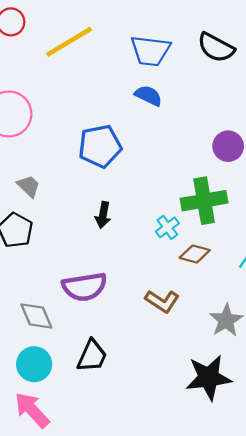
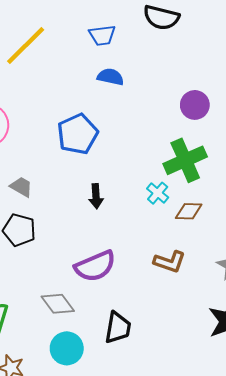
blue trapezoid: (150, 51) -> (102, 35), size x0.7

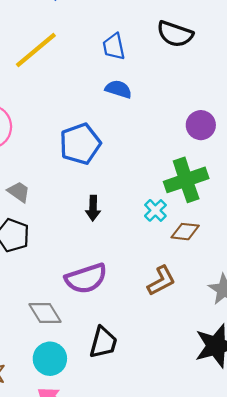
blue trapezoid: (102, 35) -> (114, 47), turned 80
brown L-shape: (170, 262) -> (161, 281), turned -52

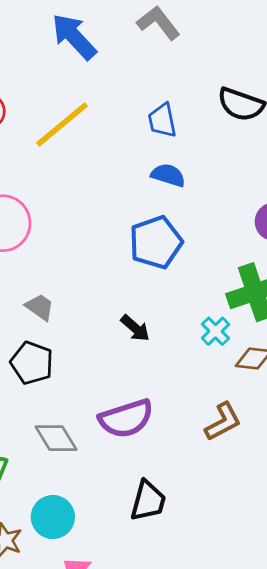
blue pentagon: (80, 144) -> (156, 242), moved
black arrow: (93, 208) -> (135, 328), turned -50
gray diamond: (45, 313) -> (56, 438), moved
cyan circle: (50, 359) -> (53, 517), moved

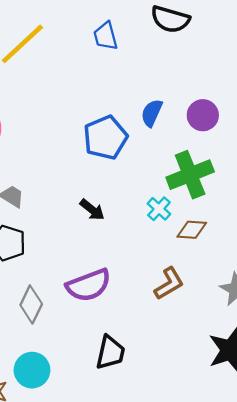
blue semicircle: (168, 175) -> (152, 113), moved, turned -80
gray diamond: (56, 438) -> (31, 304), turned 60

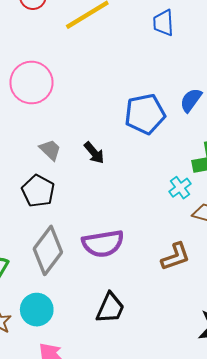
black arrow: (92, 210) -> (94, 153), moved
gray diamond: (31, 304) -> (48, 250), size x1.4

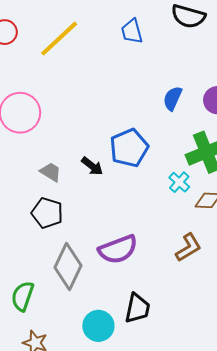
blue pentagon: (145, 114) -> (129, 148), moved
cyan circle: (37, 310) -> (98, 326), moved

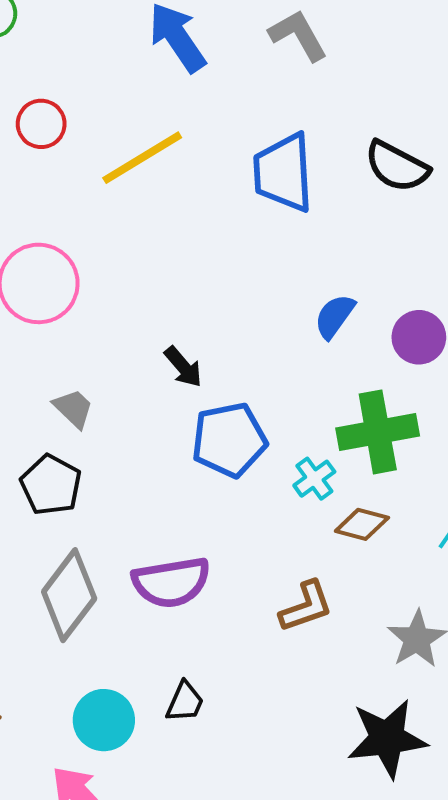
blue trapezoid: (132, 31) -> (283, 173), size x1.6
blue pentagon: (129, 148) -> (229, 440), moved
black arrow: (92, 166) -> (183, 367), moved
black trapezoid: (137, 308) -> (185, 702), size x0.7

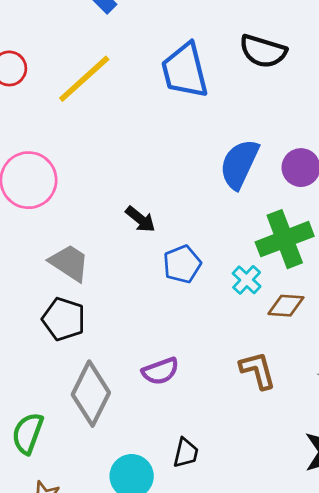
blue semicircle: (335, 316) -> (239, 164), size x1.5
gray trapezoid: (73, 408) -> (69, 263), size x1.4
blue pentagon: (229, 440) -> (182, 264), size x0.7
purple semicircle: (171, 582) -> (160, 371), size x0.7
brown L-shape: (306, 607) -> (258, 370), turned -75

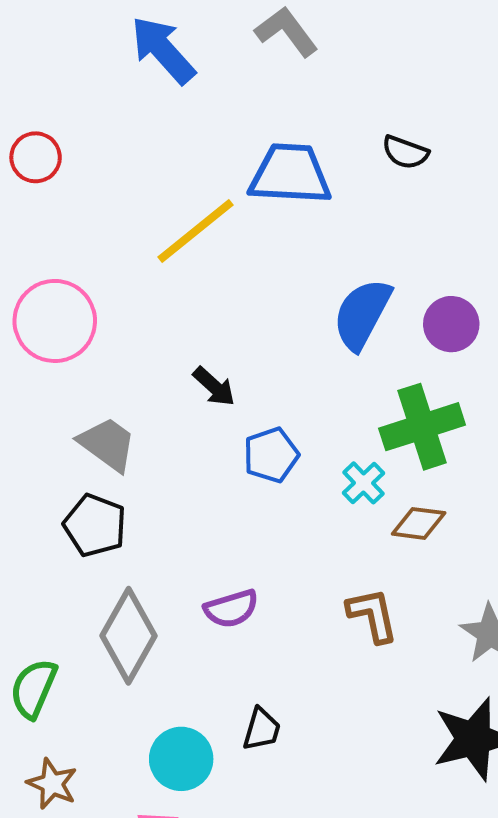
black semicircle: (263, 51) -> (405, 152), size x0.7
blue trapezoid: (185, 71) -> (290, 174), turned 104
yellow line: (84, 79) -> (195, 231), moved

